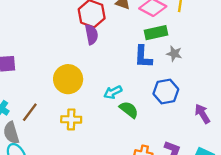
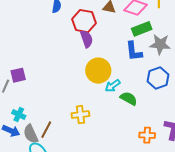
gray star: (174, 54) -> (160, 44), size x1.5
yellow circle: (68, 79) -> (98, 71), moved
brown line: (30, 112) -> (46, 130), moved

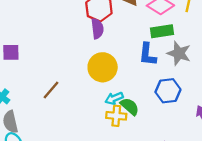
cyan arrow: (113, 86) -> (114, 98), moved
yellow cross: (80, 115) -> (116, 116), moved
brown line: (46, 130) -> (51, 90), moved

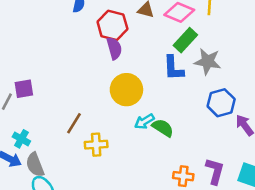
green rectangle: (162, 31) -> (185, 40), turned -30
blue hexagon: (168, 91) -> (221, 103), moved
yellow cross: (116, 116) -> (96, 145), moved

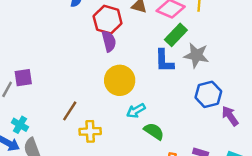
green semicircle: (163, 128) -> (154, 131), moved

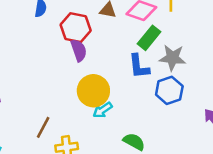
blue hexagon: (208, 94) -> (169, 90), moved
cyan arrow: (136, 111) -> (103, 110), moved

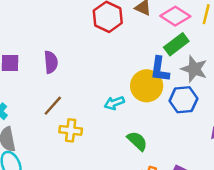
purple semicircle: (79, 50) -> (51, 62), moved
yellow circle: (93, 91) -> (147, 86), moved

